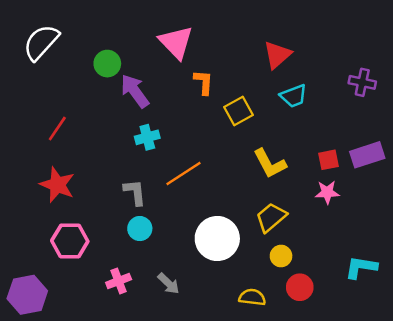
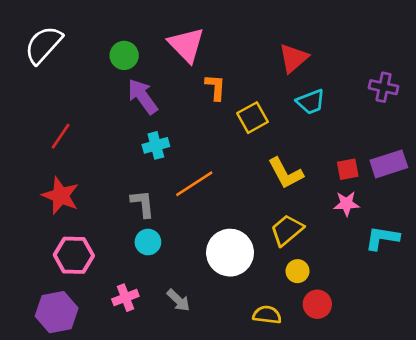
green circle: (107, 64) -> (124, 55), moved
cyan L-shape: (361, 267) -> (382, 238), moved
purple hexagon: (27, 295) -> (57, 312), moved

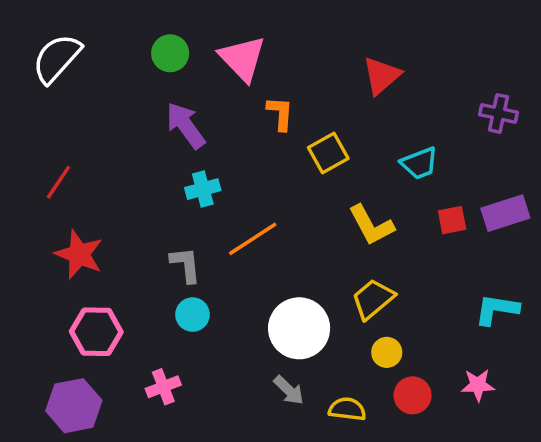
green circle: (124, 55) -> (170, 53), moved
cyan trapezoid: (311, 102) -> (419, 163), moved
red line: (61, 136) -> (58, 182), moved
pink star: (346, 204) -> (478, 385), moved
gray arrow: (178, 300) -> (289, 390), moved

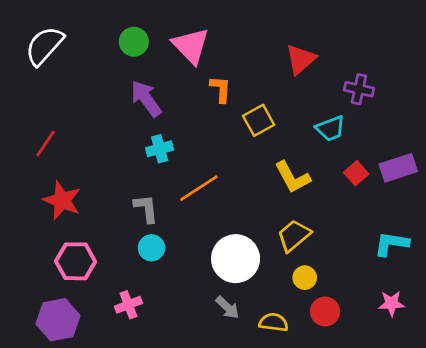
purple cross: (498, 113) -> (359, 89), moved
red square: (452, 220) -> (356, 173), turned -30
pink star: (478, 385) -> (391, 303), moved

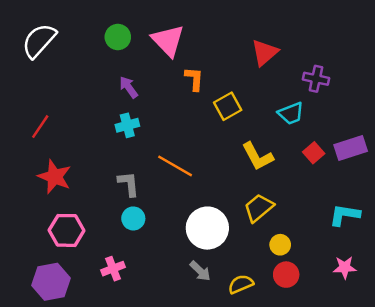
purple arrow: (146, 99) -> (129, 87), size x0.7
cyan cross: (160, 149) -> (127, 125), moved
orange line: (199, 188) -> (175, 166), turned 63
yellow circle: (305, 278) -> (280, 245), moved
yellow semicircle: (274, 322) -> (241, 284), turned -30

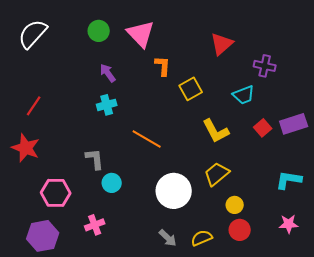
red star: (55, 177) -> (26, 148), moved
gray L-shape: (129, 184) -> (95, 159), moved
gray arrow: (200, 271) -> (168, 238), moved

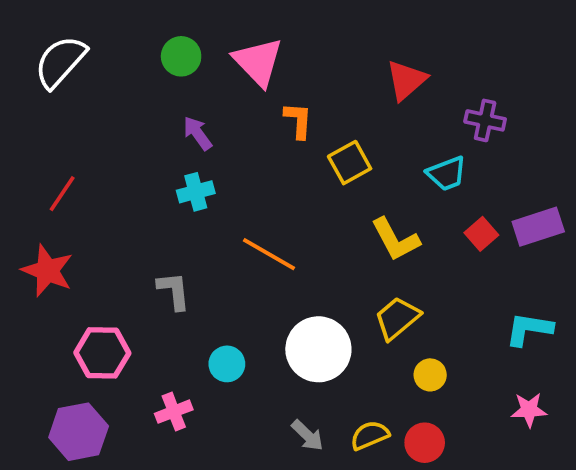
cyan circle: (112, 183) -> (227, 364), moved
red circle: (240, 230) -> (425, 443), moved

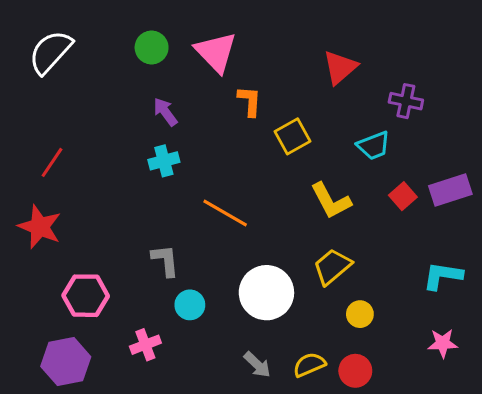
gray L-shape: (174, 291) -> (165, 260), moved

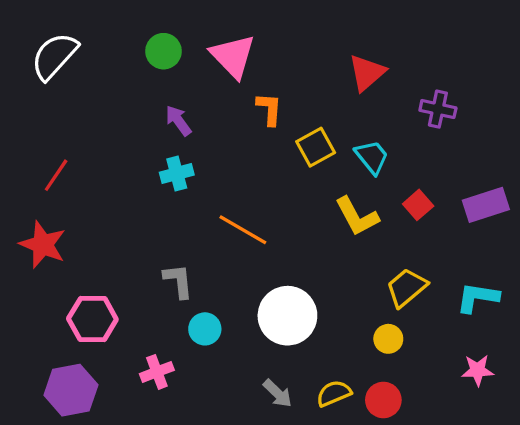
cyan trapezoid: (374, 146) -> (372, 157), moved, turned -108
red square: (403, 196) -> (418, 205), moved
yellow trapezoid: (332, 267) -> (406, 288), moved

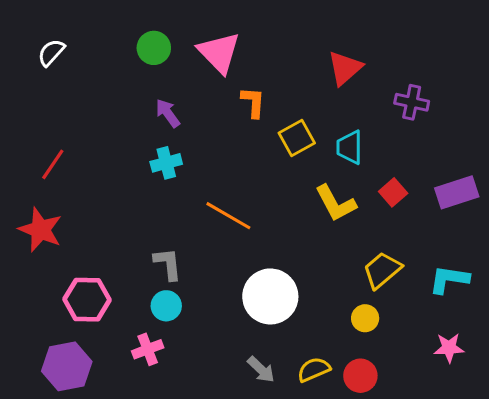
white semicircle: (54, 56) -> (51, 53), size x0.6
cyan trapezoid: (372, 157) -> (350, 147), turned -141
cyan circle: (205, 329) -> (166, 306), moved

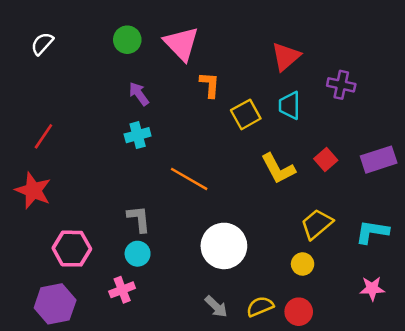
cyan trapezoid: (350, 147) -> (290, 105), moved

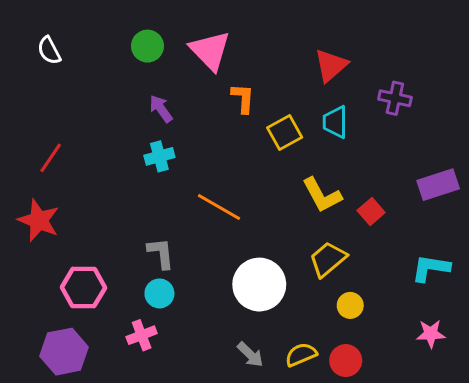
white semicircle: (42, 44) -> (49, 51), turned -70
red square: (326, 160) -> (371, 212), moved
yellow trapezoid: (317, 224) -> (328, 259), moved

